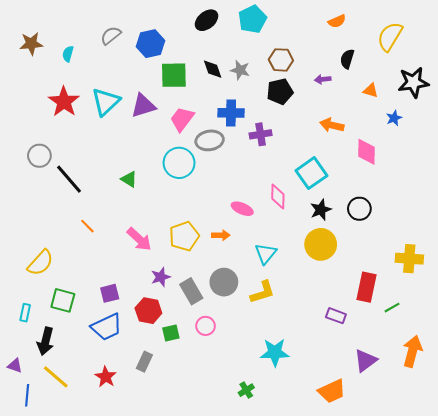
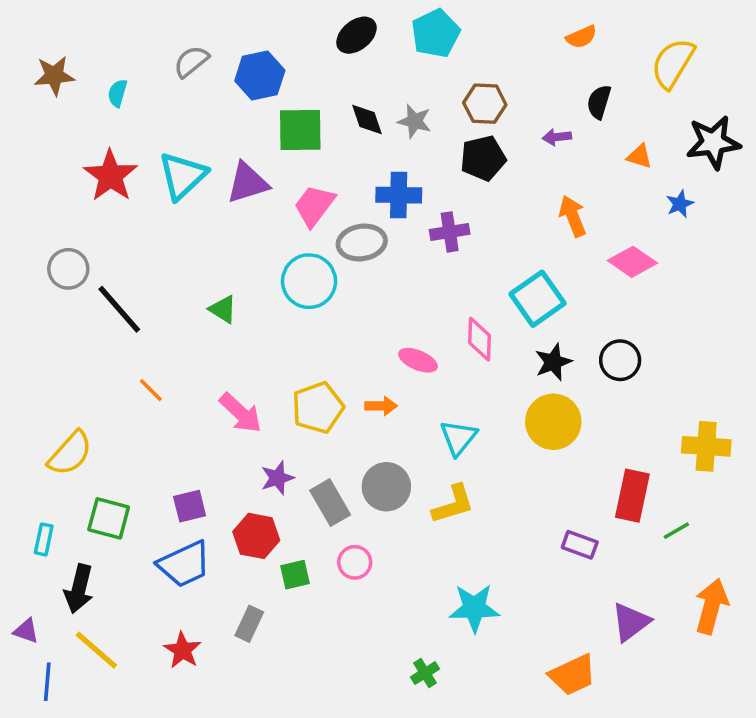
orange arrow: (332, 125) -> (573, 216), turned 55
pink diamond: (367, 152) -> (632, 262), turned -56

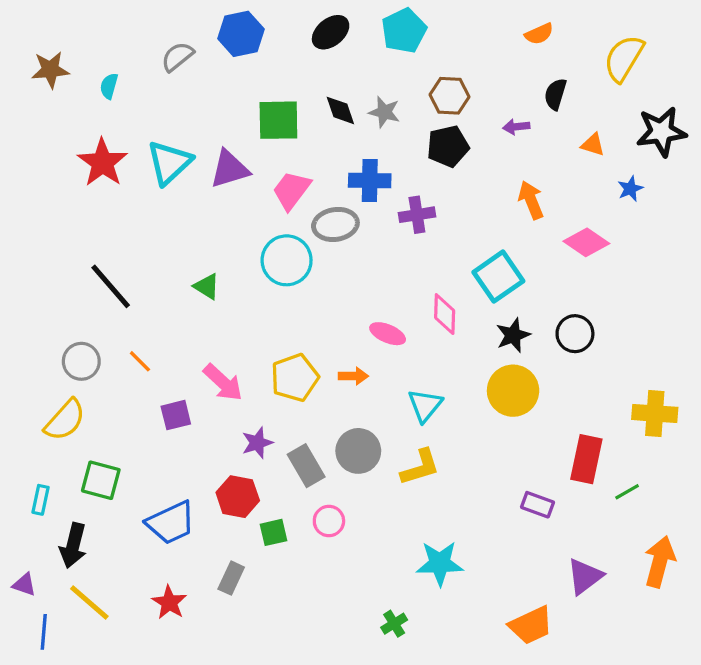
blue hexagon: (260, 76) -> (241, 34), moved
gray circle: (68, 269) -> (81, 361), moved
purple square: (190, 506) -> (176, 415), moved

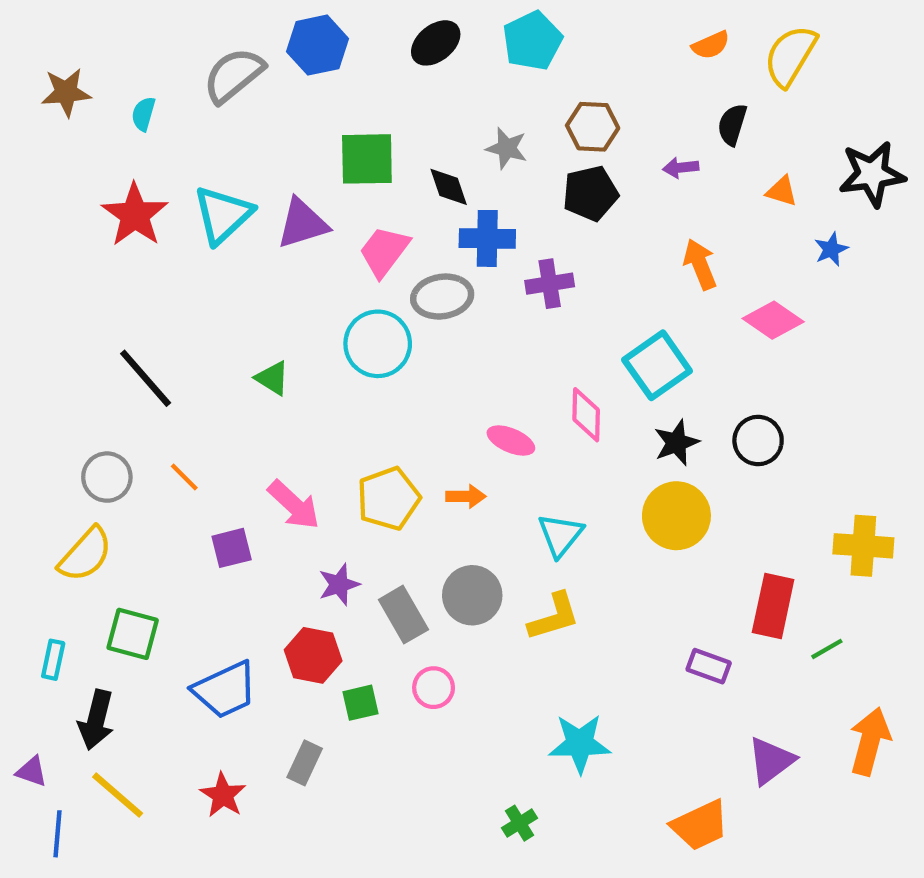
gray semicircle: (177, 57) -> (234, 75), size x1.4
yellow semicircle: (624, 58) -> (790, 56), moved
black diamond: (340, 110) -> (449, 187), moved

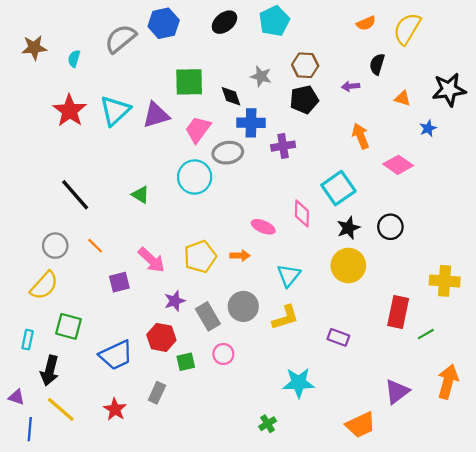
purple rectangle: (709, 666) -> (338, 337), moved

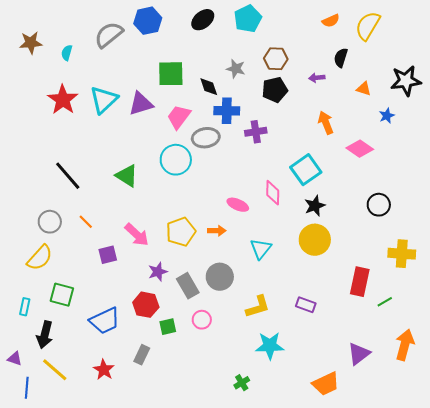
green triangle: (140, 195) -> (127, 176), size x1.4
black circle: (390, 227) -> (379, 205), moved
yellow L-shape: (285, 317) -> (258, 307), moved

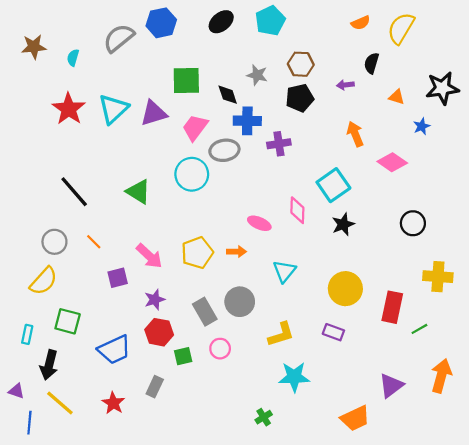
yellow circle: (315, 240) -> (345, 289), moved
purple star: (158, 272) -> (155, 300), moved

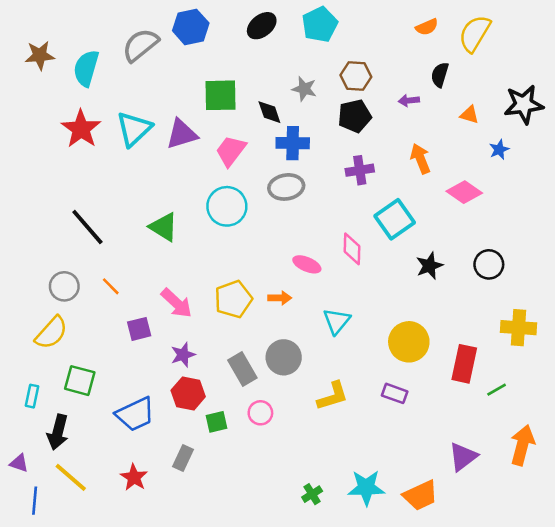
cyan semicircle: (73, 58) -> (86, 68), size x1.8
purple cross: (279, 144) -> (360, 170), moved
gray ellipse: (224, 150) -> (286, 187), moved
black star: (343, 224) -> (429, 266), moved
cyan star: (294, 377) -> (366, 488), moved

